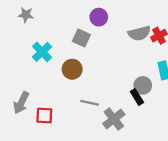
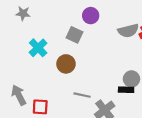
black rectangle: (137, 97) -> (126, 90), turned -56
gray arrow: (21, 103) -> (19, 95), turned 126

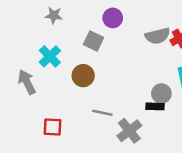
gray star: (23, 13) -> (54, 15), moved
gray arrow: (19, 95) -> (27, 82), moved

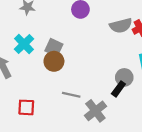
gray square: (93, 41) -> (54, 47), moved
black rectangle: (155, 106) -> (118, 89), turned -56

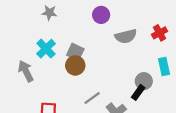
gray semicircle: (121, 26) -> (126, 36), moved
gray line: (71, 95) -> (92, 98), turned -48

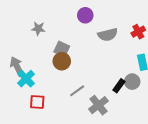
gray star: (49, 13) -> (38, 29), moved
cyan cross: (46, 49) -> (26, 79), moved
gray circle: (144, 81) -> (132, 82), moved

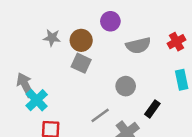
brown circle: (62, 61) -> (81, 40), moved
gray circle: (132, 82) -> (126, 86), moved

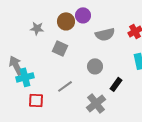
brown circle: (81, 40) -> (66, 21), moved
cyan cross: (37, 100) -> (25, 77), turned 30
gray line: (100, 115) -> (65, 86), moved

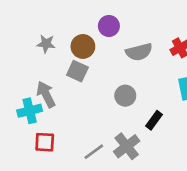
brown circle: (66, 21) -> (83, 46), moved
gray arrow: (16, 65) -> (46, 94), moved
gray line: (65, 86) -> (94, 152), moved

